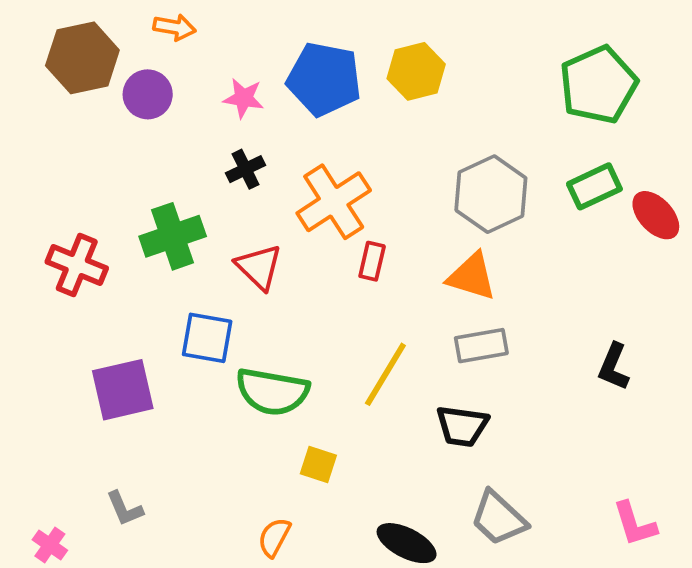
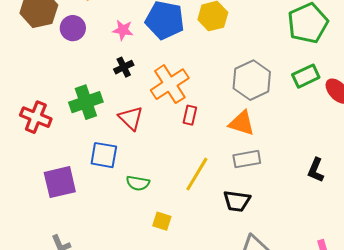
green semicircle: (272, 392) -> (138, 183), size x0.6

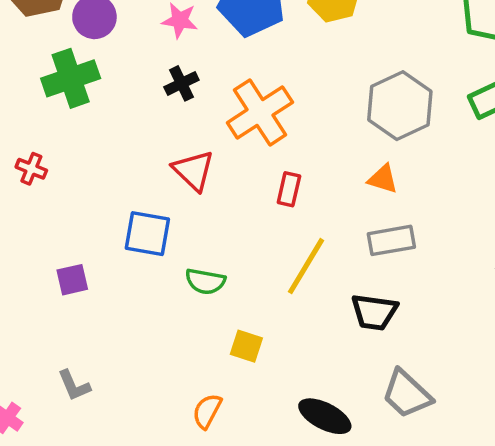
green cross: (86, 102) -> (71, 78), moved
red rectangle: (190, 115) -> (289, 189), moved
red cross: (36, 117) -> (31, 169), size x0.6
orange triangle: (242, 123) -> (383, 179), size x0.7
purple square: (60, 182) -> (72, 280), size x0.6

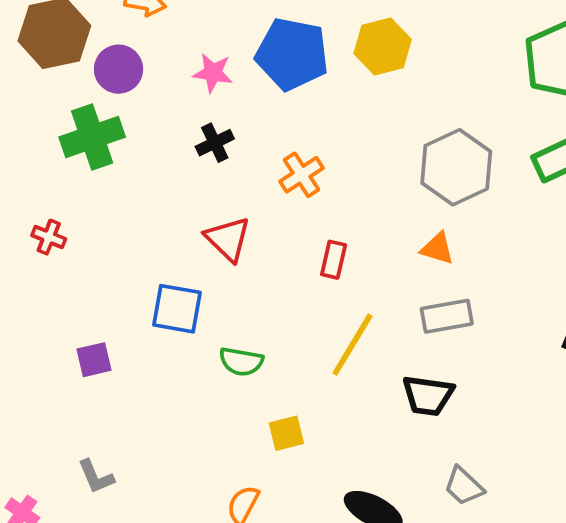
orange cross: (260, 112) -> (302, 175), size x0.6
yellow square: (246, 346) -> (286, 433), turned -32
gray trapezoid: (407, 394) -> (464, 486), size x0.7

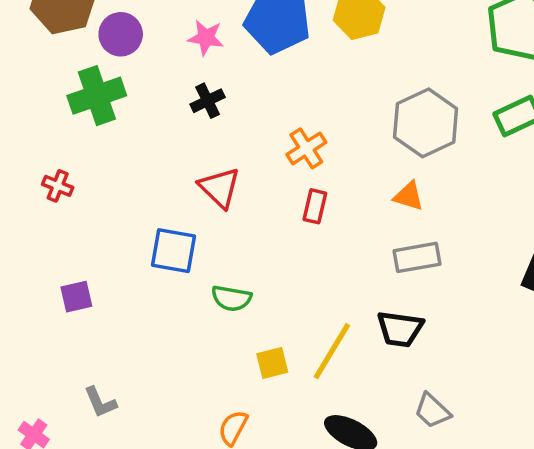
orange cross: (302, 175) -> (306, 148), moved
yellow line: (352, 345) -> (332, 351), moved
purple square: (94, 360) -> (76, 297), moved

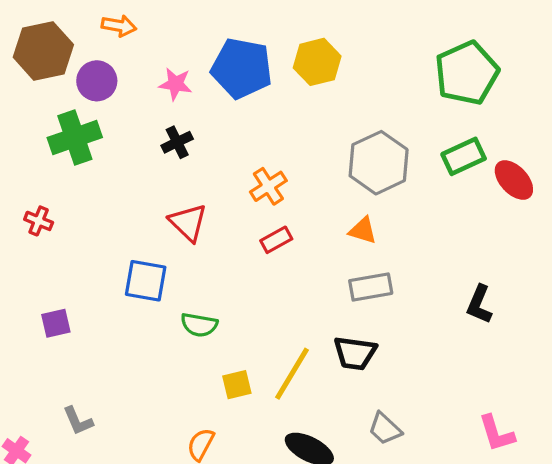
red rectangle: (315, 206) -> (276, 240), turned 48

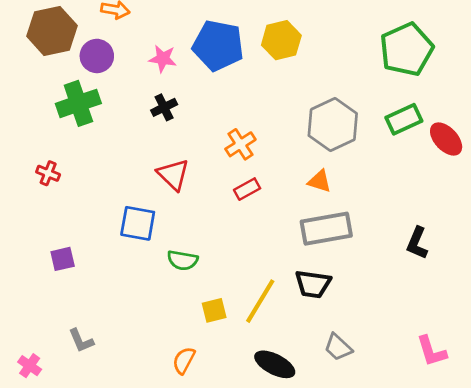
gray rectangle: (371, 287) -> (326, 229), size x1.4

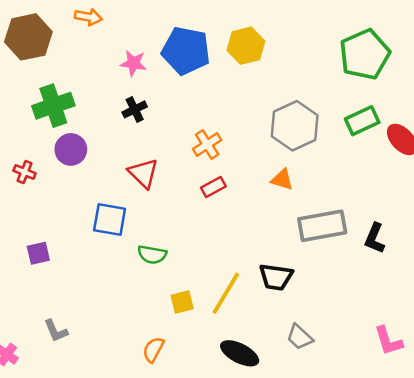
purple circle: (97, 56) -> (71, 149), moved
gray rectangle: (326, 229) -> (322, 226), moved

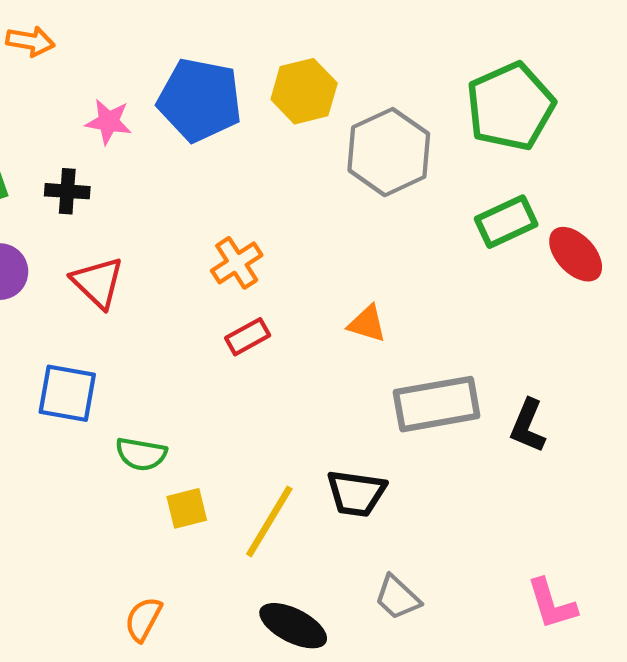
black cross: (135, 109) -> (67, 191), moved, turned 30
gray hexagon: (295, 126) -> (389, 152), moved
red triangle: (143, 173) -> (98, 282), moved
yellow square: (182, 302) -> (187, 508), moved

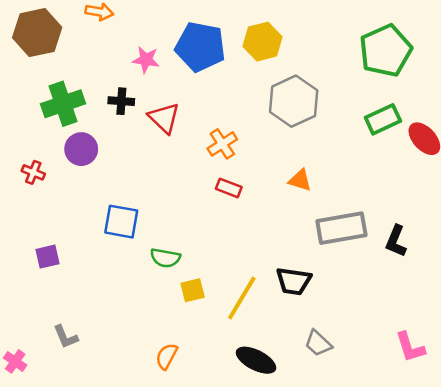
gray hexagon: (389, 152) -> (294, 101), moved
red triangle: (98, 282) -> (164, 118), moved
red rectangle: (248, 337) -> (229, 188), turned 50

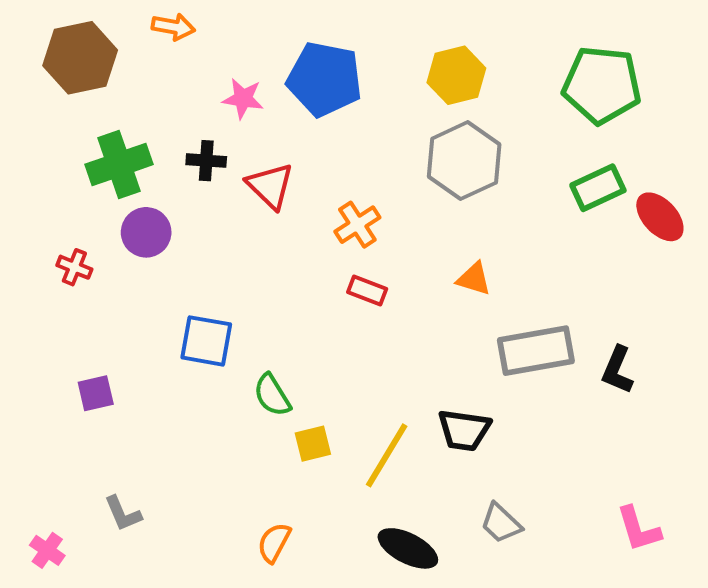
yellow hexagon: (262, 42) -> (456, 75), moved
green pentagon: (386, 51) -> (602, 85), turned 30
green semicircle: (165, 258) -> (272, 395), turned 48

